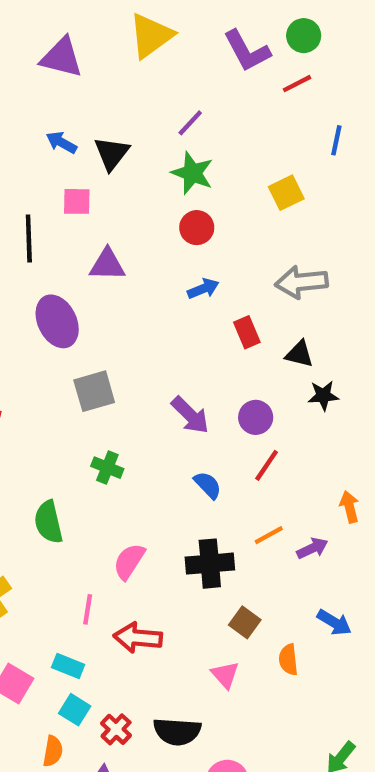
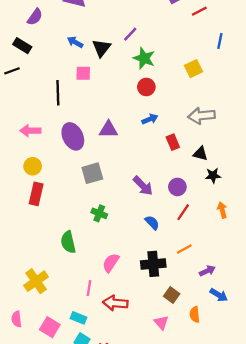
purple line: (190, 123) -> (130, 34), moved
purple triangle: (107, 265) -> (108, 129), moved
orange arrow: (349, 507) -> (222, 210), moved
purple arrow: (312, 548) -> (207, 271), moved

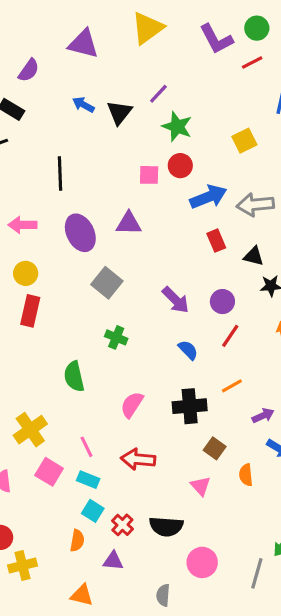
pink square: (83, 73) -> (149, 175), moved
blue arrow: (150, 119) -> (208, 197), moved, size x1.6
gray square: (92, 173) -> (107, 283), turned -35
pink line: (89, 288) -> (87, 447), moved, turned -35
pink square: (50, 327) -> (49, 472), moved

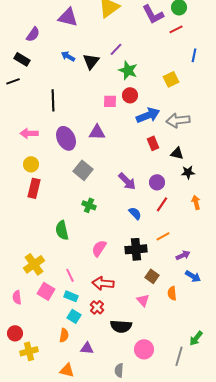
red cross: (122, 525) -> (97, 307), moved

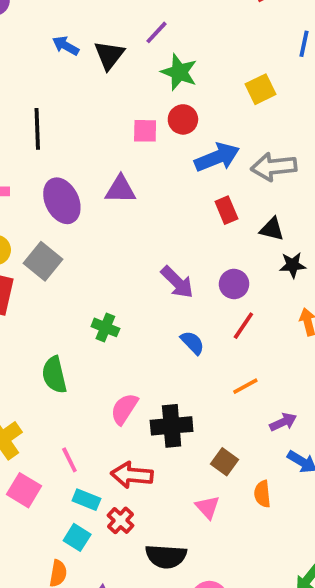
gray square: (83, 170) -> (43, 261), moved
black cross: (136, 249) -> (172, 426), moved
cyan rectangle: (71, 296) -> (86, 500), moved

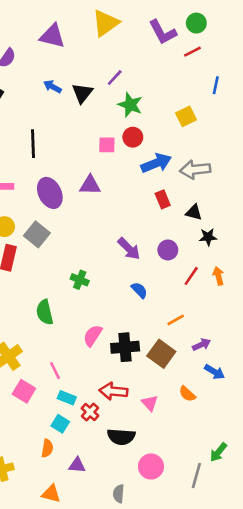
red line: (243, 326) -> (191, 276), moved
brown square: (225, 462) -> (161, 354), moved, size x1.5
red arrow: (132, 475) -> (113, 391), moved
orange semicircle: (262, 494) -> (187, 394), turned -42

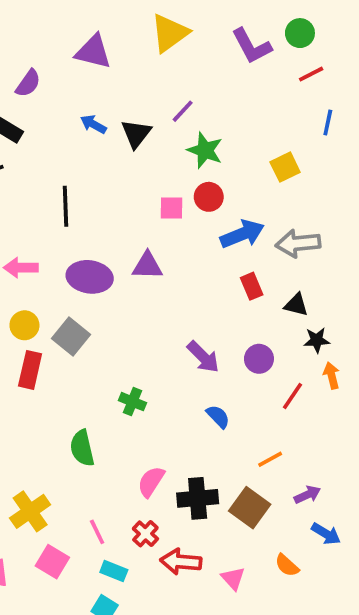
red line: (192, 52) -> (311, 74), moved
purple ellipse: (50, 193) -> (90, 277), turned -56
orange arrow: (218, 276) -> (332, 376), moved
red cross: (90, 412) -> (145, 534), moved

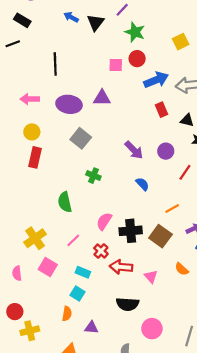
gray square: (71, 336) -> (81, 138), moved
pink line: (97, 532) -> (73, 240), moved, turned 72

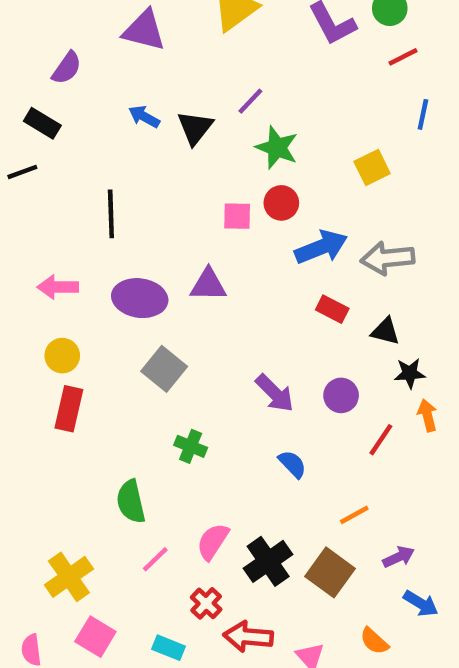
red rectangle: (161, 110) -> (332, 309), turned -40
black cross: (131, 231) -> (268, 561), turned -30
pink line: (73, 240) -> (155, 559), moved

